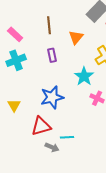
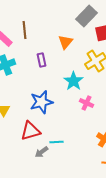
brown line: (49, 25) -> (25, 30), moved
gray arrow: (52, 147) -> (42, 152), turned 120

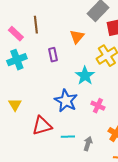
blue star: (42, 102) -> (66, 101), moved, turned -30
pink cross: (87, 103) -> (98, 106), moved
gray arrow: (42, 152) -> (88, 144), moved, turned 144

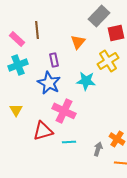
cyan star: (85, 76) -> (86, 81), turned -30
blue star: (66, 101) -> (49, 83), moved
pink cross: (98, 106) -> (64, 111), moved, size x1.6
gray arrow: (88, 144) -> (98, 149), moved

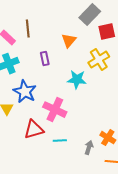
blue star: (49, 83) -> (25, 92), moved

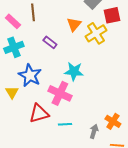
purple rectangle: (45, 59) -> (50, 42), turned -40
yellow cross: (99, 60) -> (96, 33), moved
cyan star: (77, 80) -> (74, 71), moved

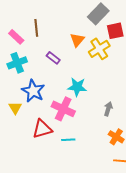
gray arrow: (94, 131) -> (108, 109), moved

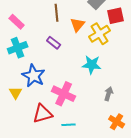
brown line: (36, 28) -> (57, 13), moved
cyan star: (77, 87) -> (92, 65), moved

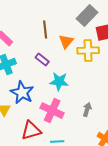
yellow cross: (100, 34) -> (88, 51), turned 30
cyan star: (92, 65) -> (59, 82), moved
gray arrow: (109, 94) -> (87, 110), moved

